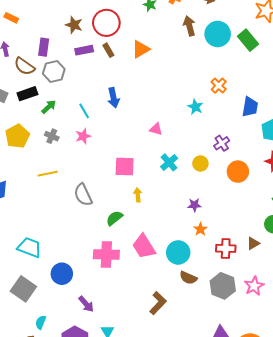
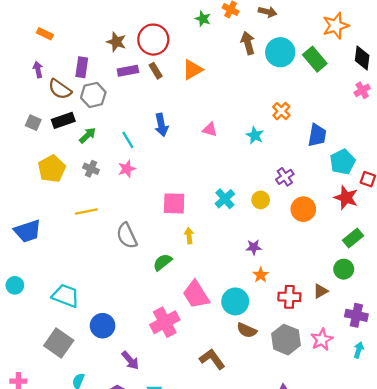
pink triangle: (156, 129) -> (210, 130), moved
pink cross: (106, 255) -> (165, 322), moved, turned -30
brown L-shape: (158, 303) -> (212, 359), turned -80

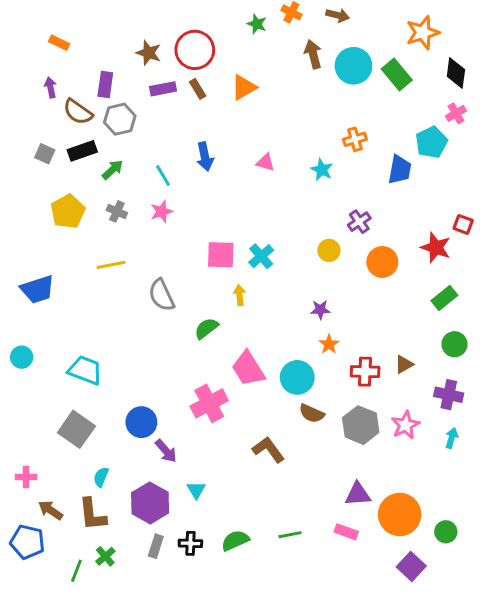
orange cross: (281, 111) -> (355, 139), turned 30
cyan pentagon: (343, 162) -> (431, 142), moved
cyan cross: (225, 199) -> (261, 256), moved
green circle: (344, 269) -> (454, 344), moved
blue circle: (103, 326) -> (141, 422), moved

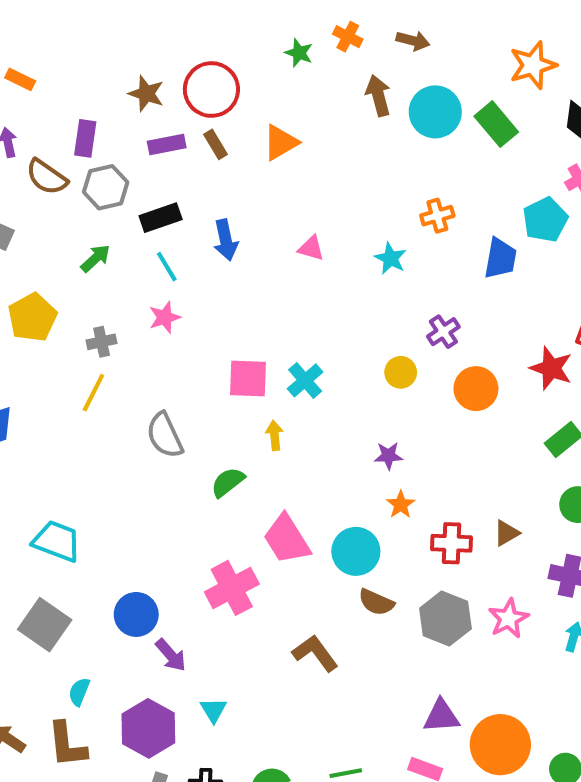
black rectangle: (82, 151) -> (161, 218), moved
gray cross: (117, 211) -> (102, 342), moved, turned -36
yellow line: (111, 265) -> (93, 393), turned -52

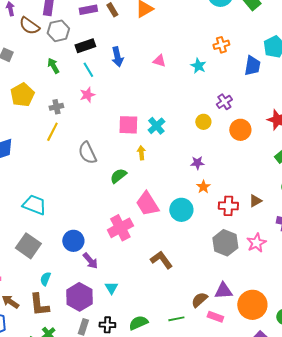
green arrow: (95, 258) -> (53, 66), turned -77
brown semicircle: (376, 602) -> (199, 300), moved, turned 114

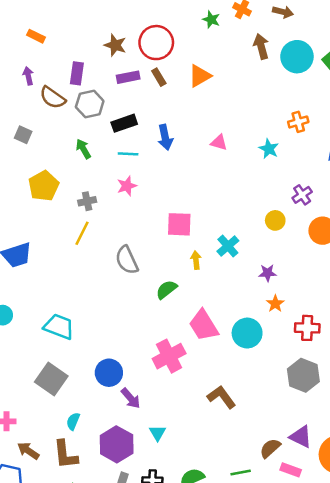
cyan line: (88, 70) -> (128, 154), turned -56
cyan cross: (156, 126) -> (228, 246), moved
purple triangle: (223, 291) -> (301, 437), turned 30

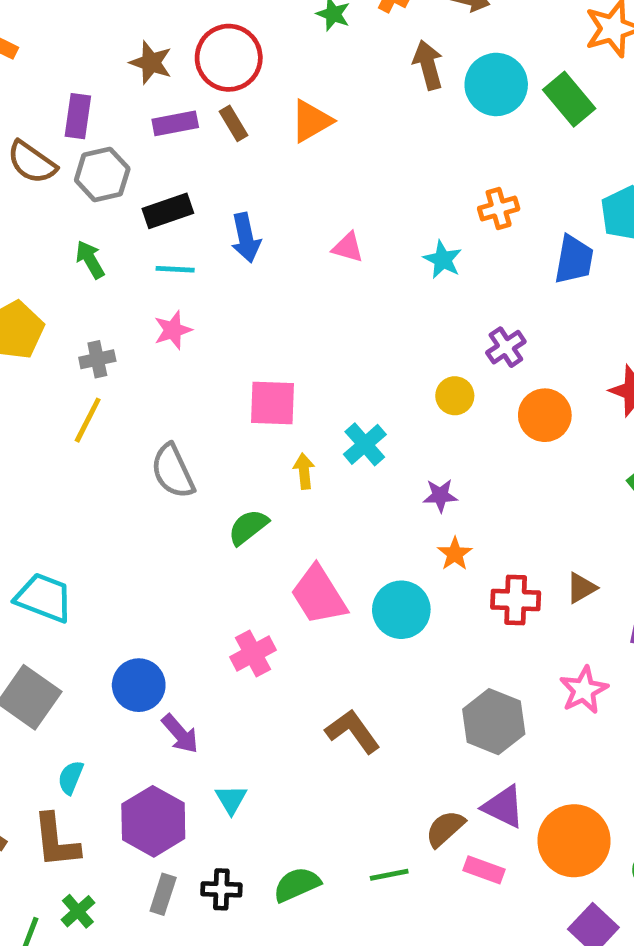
pink cross: (169, 356) -> (253, 654), size x0.7
gray hexagon: (303, 375) -> (494, 722), moved

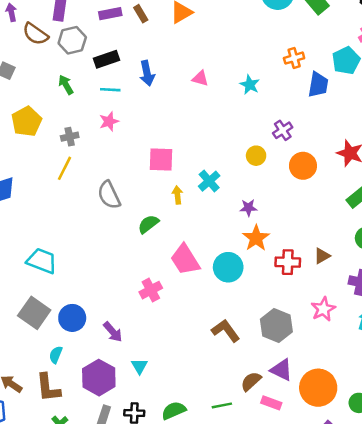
orange cross: (499, 209) -> (294, 58), moved
orange star: (455, 554) -> (256, 238), size x1.5
blue circle: (139, 685) -> (72, 318), moved
brown L-shape: (353, 731) -> (226, 331), moved

